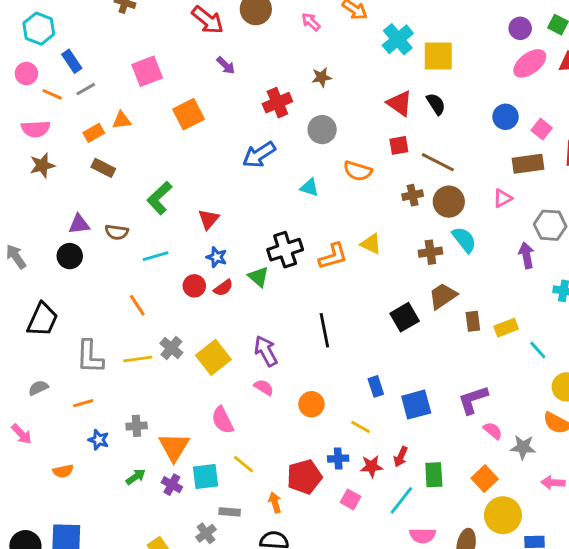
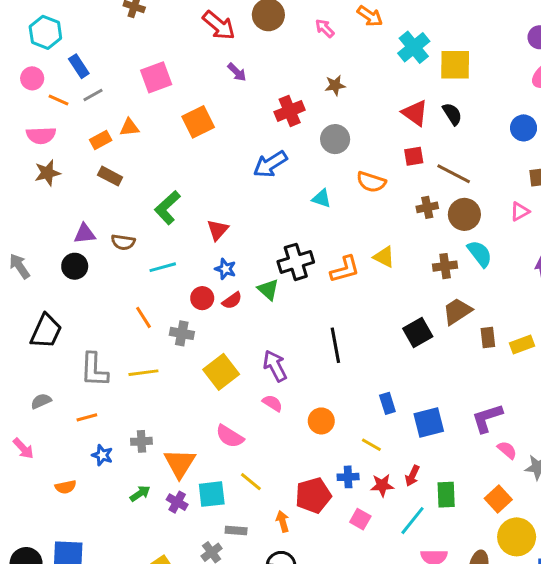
gray cross: (171, 348) -> (182, 333), moved, turned -30
pink semicircle: (222, 420) -> (230, 436), turned -32

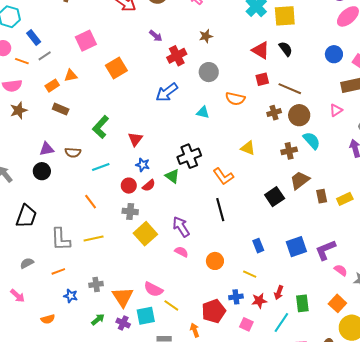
purple arrow: (237, 72) -> (156, 36), moved
orange L-shape: (345, 269) -> (223, 176), moved, turned 75
gray cross: (182, 333) -> (130, 211), moved
blue square: (429, 422) -> (296, 247), moved
pink semicircle: (230, 436) -> (153, 289), moved

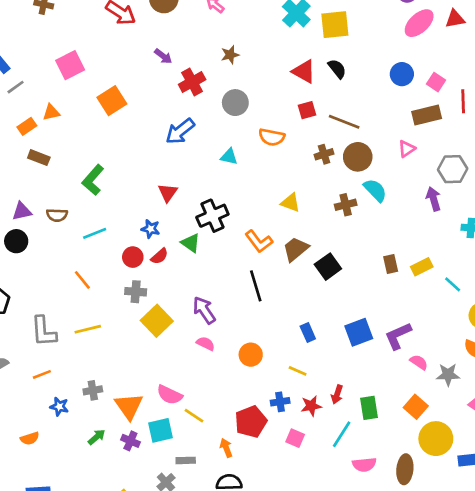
red triangle: (135, 139) -> (168, 193), moved
brown trapezoid: (300, 180) -> (296, 249), moved

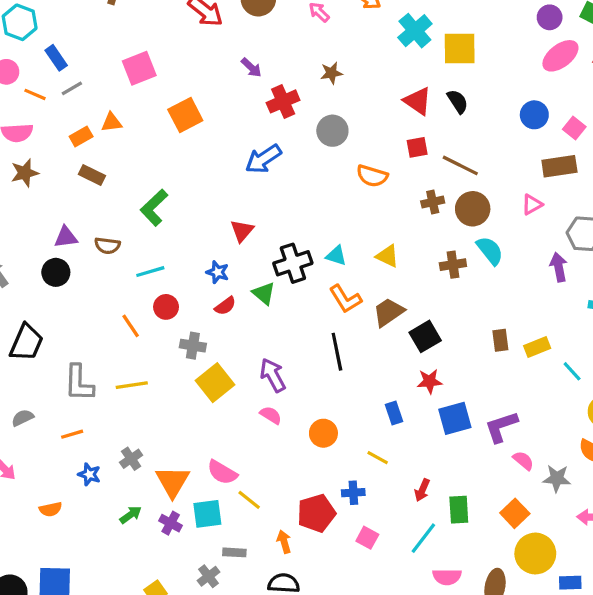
cyan triangle: (229, 157) -> (336, 256), moved
red circle: (133, 257) -> (166, 307), moved
gray cross: (93, 390) -> (131, 459), turned -30
red star: (311, 406) -> (430, 381), moved

